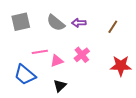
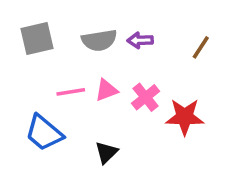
gray semicircle: (56, 23) -> (99, 40), turned -48
pink triangle: (57, 61) -> (106, 90), moved
red star: (121, 66) -> (185, 117), moved

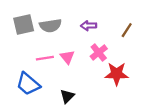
gray semicircle: (99, 40) -> (50, 26), moved
pink triangle: (106, 90) -> (67, 57), turned -48
pink cross: (146, 97) -> (99, 52), moved

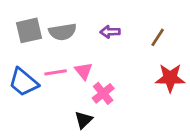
pink cross: (99, 52) -> (103, 93), moved
red star: (117, 74) -> (170, 78), moved
blue trapezoid: (28, 84) -> (23, 82), moved

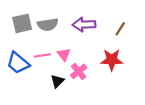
purple arrow: (110, 32) -> (84, 25), size x1.5
red star: (170, 78) -> (112, 60), moved
black triangle: (84, 120) -> (57, 81), moved

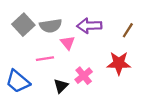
gray square: (22, 23) -> (23, 25), turned -30
pink triangle: (64, 54) -> (68, 43), moved
blue trapezoid: (18, 63) -> (18, 81), moved

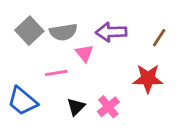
pink cross: (84, 76) -> (108, 107), moved

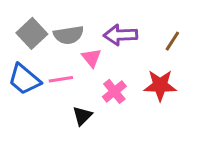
blue trapezoid: (22, 101) -> (24, 79), moved
pink cross: (108, 107) -> (114, 91), moved

